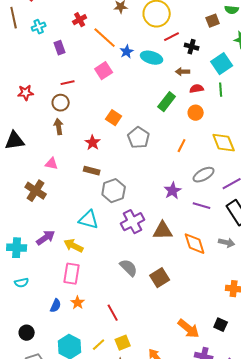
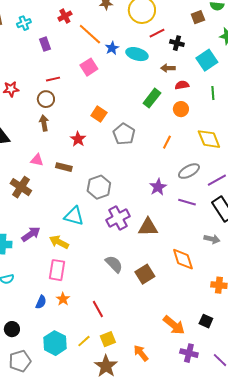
green line: (221, 90) -> (213, 93), moved
brown rectangle: (92, 171) -> (64, 167), moved
orange diamond: (195, 244) -> (183, 259), moved

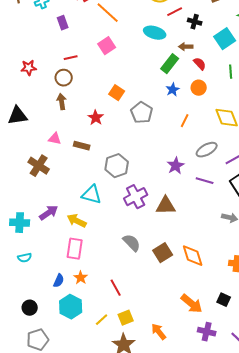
blue star: (112, 48) -> (173, 90), moved
red semicircle: (182, 85) -> (200, 64), turned 56
green rectangle: (152, 98) -> (170, 64), moved
orange diamond: (183, 259) -> (193, 256), moved
cyan hexagon: (55, 343) -> (71, 307), moved

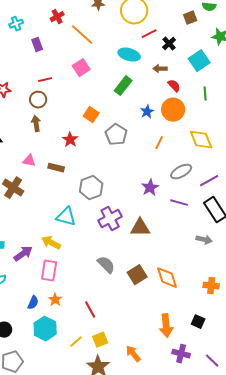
black cross: (195, 22) -> (169, 44), turned 32
green rectangle: (170, 64) -> (123, 86), moved
orange circle: (199, 88) -> (173, 110), size x1.5
purple arrow: (49, 213) -> (23, 254), moved
orange arrow: (192, 304) -> (166, 326), turned 45

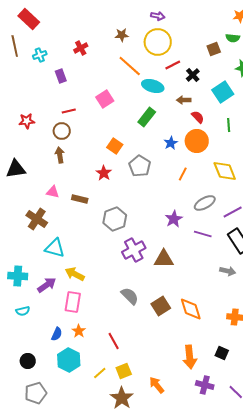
orange line: (82, 35) -> (130, 66), moved
red star: (70, 140) -> (104, 173), moved
cyan triangle: (66, 217) -> (55, 248), moved

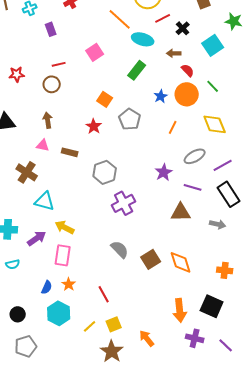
green line: (229, 125) -> (213, 86), moved, turned -40
brown arrow: (60, 155) -> (48, 120), moved
brown triangle: (164, 259) -> (181, 212), moved
black square: (222, 353) -> (212, 306), size x1.6

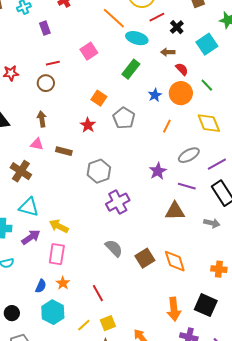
cyan triangle: (45, 201) -> (29, 207), moved

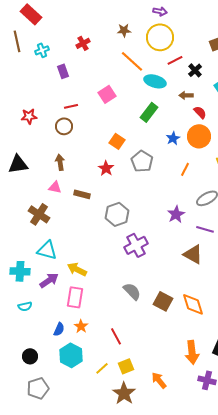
brown triangle: (175, 211) -> (193, 254), turned 30
brown square: (145, 258) -> (163, 301), turned -30

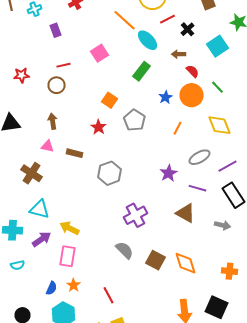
cyan ellipse: (155, 81) -> (148, 40), turned 30
purple cross: (136, 245) -> (136, 215), moved

